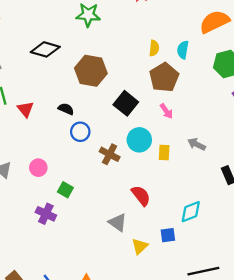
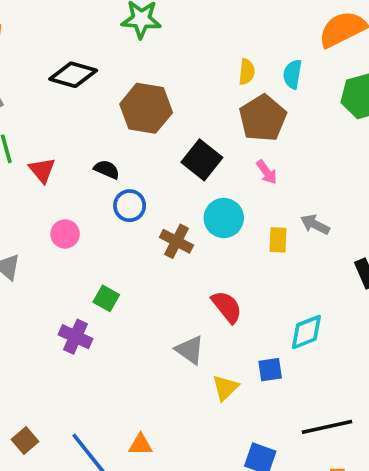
yellow rectangle: (164, 152) -> (278, 240), moved
pink circle: (38, 168) -> (65, 234), moved

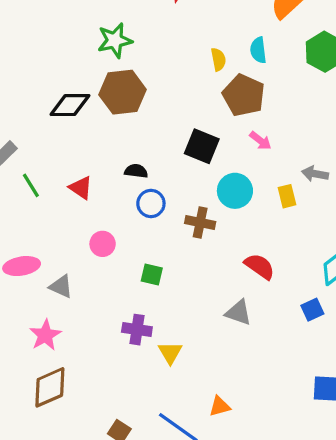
brown hexagon: (146, 108) -> (123, 92), moved
black semicircle: (107, 169) -> (136, 171), moved
red triangle: (42, 170) -> (81, 188), moved
green square: (106, 298) -> (152, 274), moved
yellow triangle: (225, 388) -> (170, 353), moved

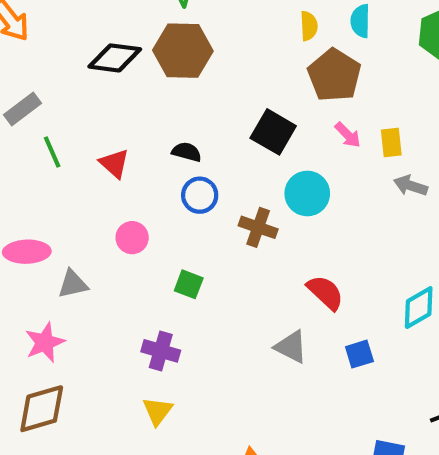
yellow rectangle: (287, 196) -> (391, 143), moved
gray triangle: (61, 286) -> (73, 284), turned -45
blue square: (312, 310) -> (359, 354), moved
yellow triangle: (170, 353) -> (158, 411), moved

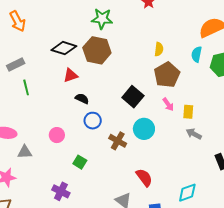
cyan semicircle: (360, 21) -> (197, 54), moved
black semicircle: (187, 152) -> (82, 99), moved
red triangle: (114, 163) -> (71, 75), moved, turned 49

